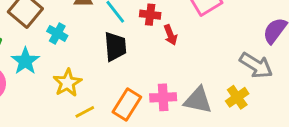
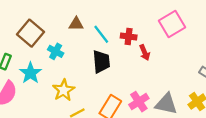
pink cross: (163, 97) -> (139, 102), turned -30

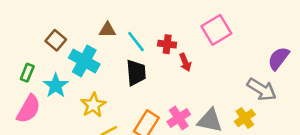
brown square: (30, 33) -> (56, 40), size x0.7
cyan cross: (56, 51) -> (84, 61), size x1.6

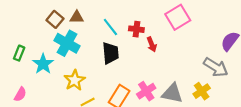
brown triangle: (108, 30) -> (77, 17), moved
brown square: (56, 40) -> (55, 19), moved
pink semicircle: (28, 109) -> (20, 94), moved, size x0.6

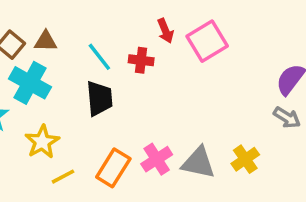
red arrow: (152, 44) -> (165, 31), moved
gray arrow: (216, 67) -> (287, 118), moved, size x0.7

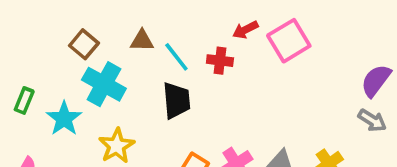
red arrow: (165, 31) -> (245, 30), turned 85
brown triangle: (46, 41) -> (142, 41), moved

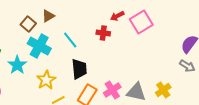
brown triangle: (142, 41) -> (48, 16), moved, turned -32
cyan line: (176, 57) -> (70, 40), moved
black trapezoid: (176, 100) -> (79, 69), moved

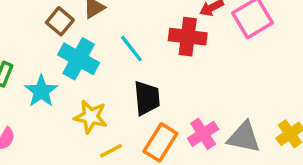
red cross: (103, 33) -> (188, 37), size x1.5
yellow star: (46, 80) -> (91, 117), turned -30

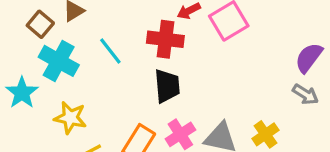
black trapezoid: (147, 98) -> (167, 86), moved

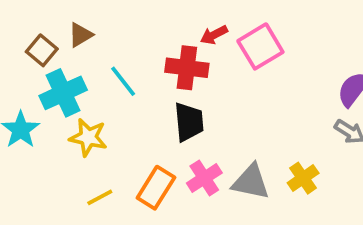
cyan cross: (59, 61) -> (63, 93), turned 36
yellow star: (70, 118) -> (88, 137), moved

